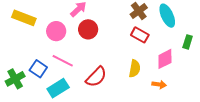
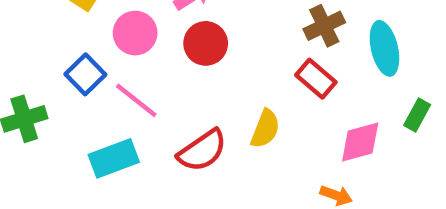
blue square: (38, 69) -> (85, 74), moved
yellow semicircle: (135, 69) -> (265, 129), moved

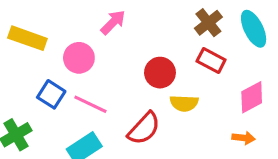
red circle: (206, 43) -> (160, 73), moved
yellow semicircle: (265, 129) -> (184, 103), turned 84

